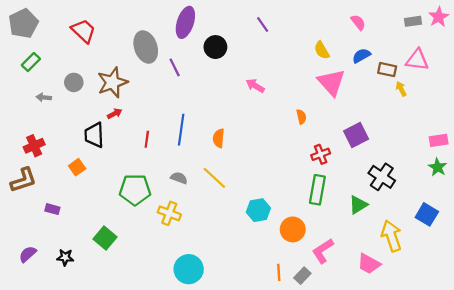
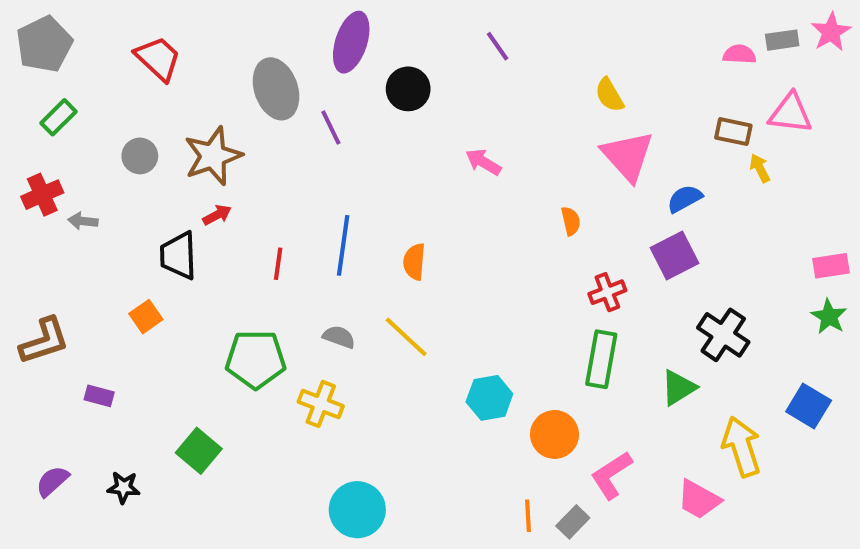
pink semicircle: (358, 22) -> (739, 54), moved, turned -49
blue semicircle: (361, 56) -> (685, 199), moved
gray arrow: (44, 97) -> (83, 221), moved
red cross: (34, 146) -> (42, 195), moved

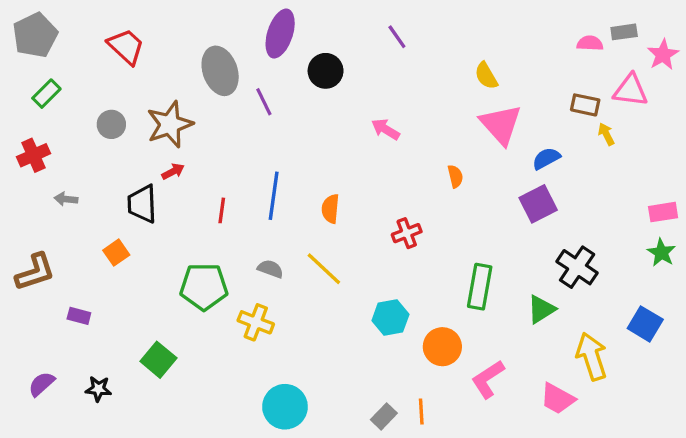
pink star: (831, 32) -> (663, 55), moved
gray arrow: (83, 221) -> (66, 199), moved
red cross: (607, 292) -> (407, 233), moved
gray rectangle: (573, 522) -> (384, 416), moved

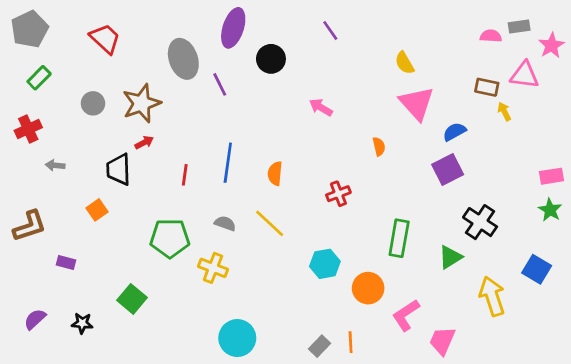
pink trapezoid: (558, 399) -> (442, 341), moved, turned 84

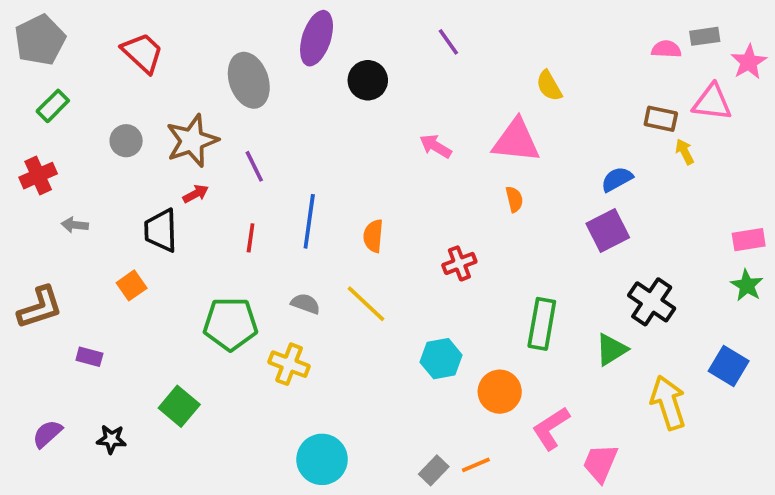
purple line: (220, 84) -> (254, 166), moved
pink triangle: (417, 103) -> (516, 141), moved, turned -42
orange line: (351, 342) -> (476, 465), turned 70

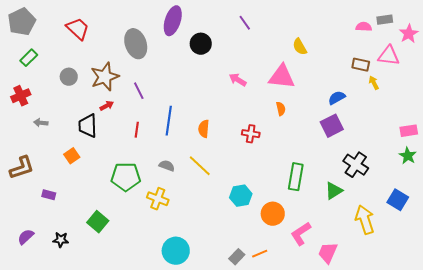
red cross: (459, 263) -> (251, 134), moved, turned 30

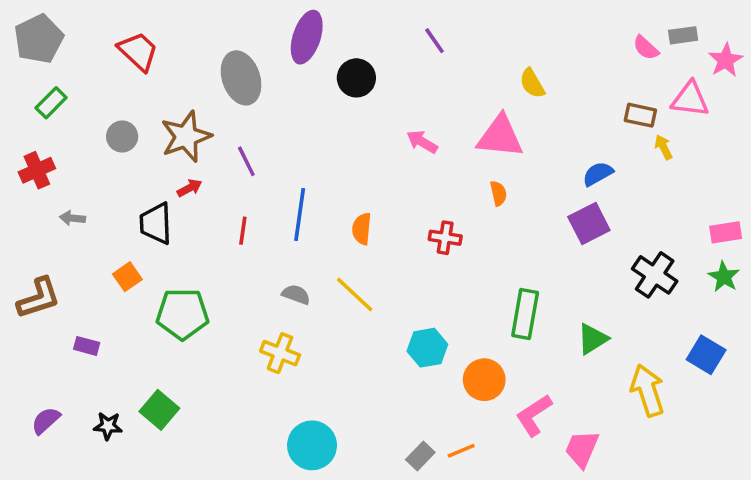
pink semicircle: (364, 27) -> (646, 48), turned -140
black cross: (356, 165) -> (655, 275), moved
green pentagon: (126, 177) -> (182, 314), moved
green square: (98, 222) -> (159, 410), moved

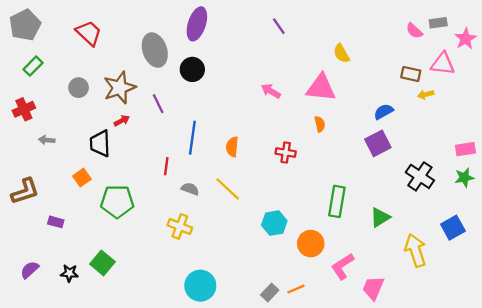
black circle: (356, 78) -> (192, 69), moved
yellow arrow: (663, 147) -> (426, 94), turned -77
red line: (243, 231) -> (166, 166), moved
green star: (724, 277) -> (464, 178), turned 30
blue square: (706, 355) -> (453, 228), turned 30

